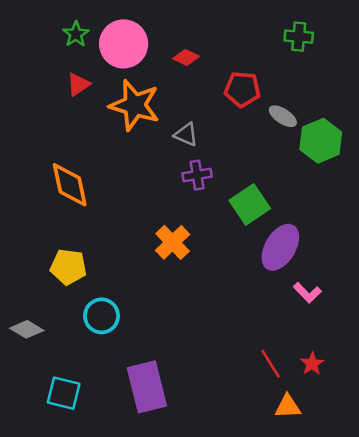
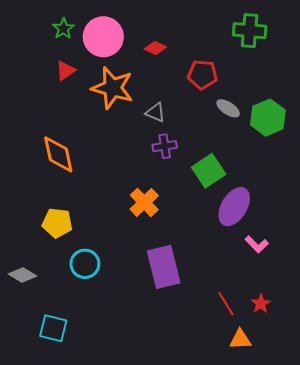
green cross: (299, 37) -> (250, 31), size x1.4
gray ellipse: (283, 116) -> (228, 108), moved
purple rectangle: (147, 387) -> (164, 267), moved

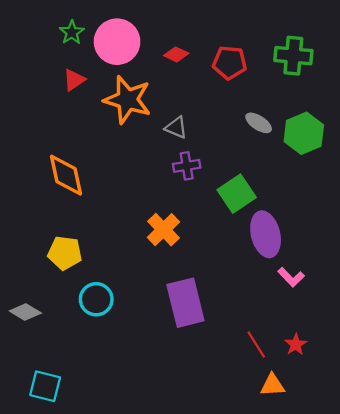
green cross: (250, 31) -> (293, 56), moved
red pentagon: (203, 75) -> (230, 63), moved
purple ellipse: (234, 207) -> (266, 234), turned -45
cyan square: (53, 328) -> (45, 386), moved

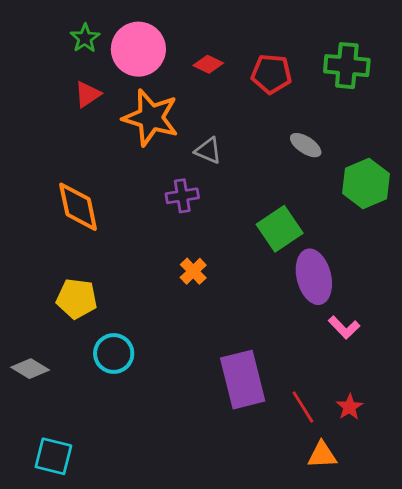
green hexagon: (304, 133) -> (366, 183), moved
purple cross: (187, 166) -> (182, 196), moved
orange cross: (163, 230) -> (193, 271), size x0.7
purple rectangle: (185, 303) -> (243, 380), moved

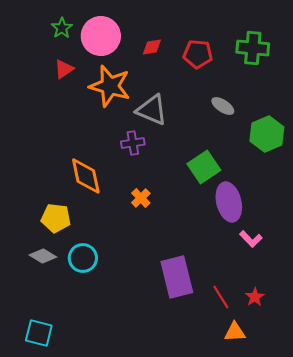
red diamond: (208, 64) -> (152, 47), turned -35
gray triangle: (208, 151) -> (152, 110), size x1.6
orange diamond: (78, 207) -> (86, 176), moved
gray diamond: (30, 369) -> (43, 256), moved

